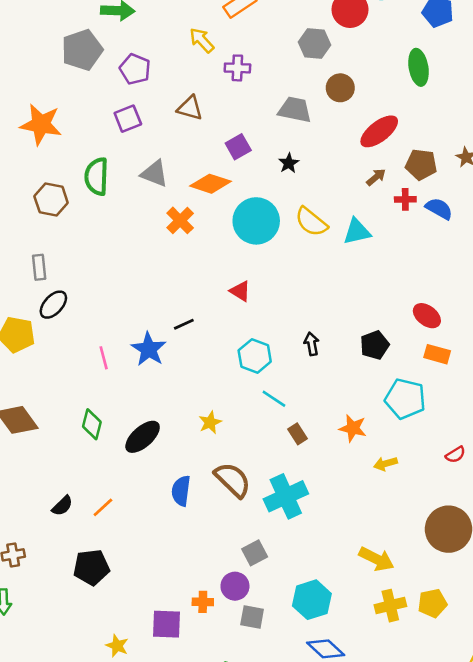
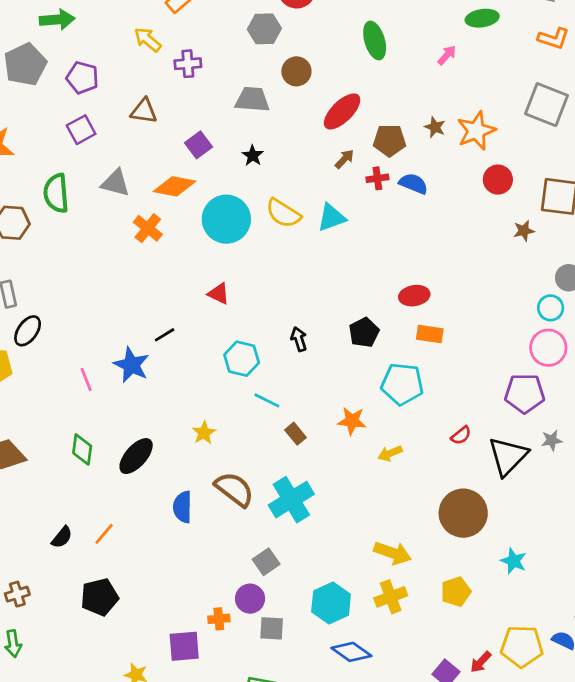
red ellipse: (427, 316) -> (414, 296), turned -40
yellow cross: (390, 606) -> (391, 597), moved

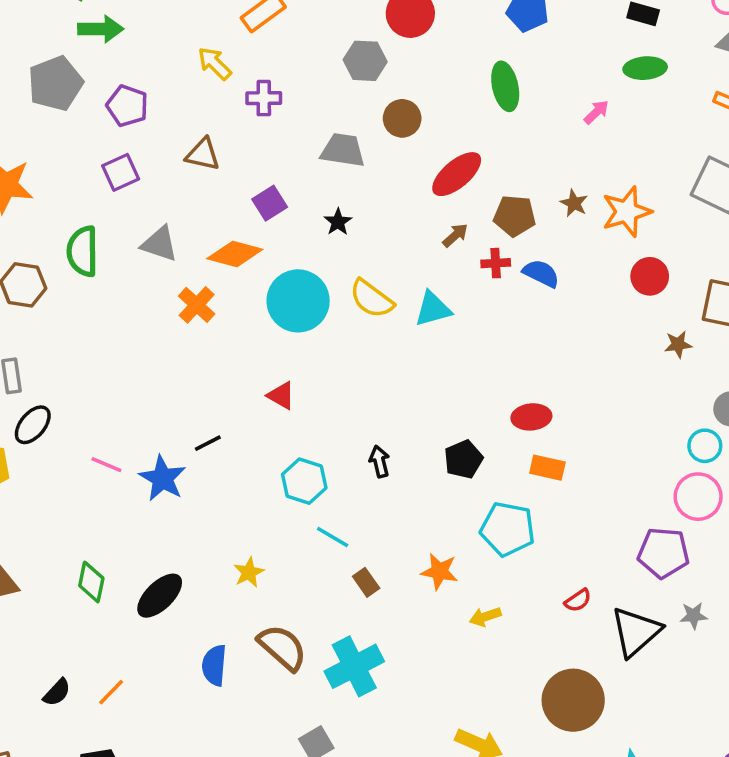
pink line: (86, 379) -> (106, 465), moved, turned -50

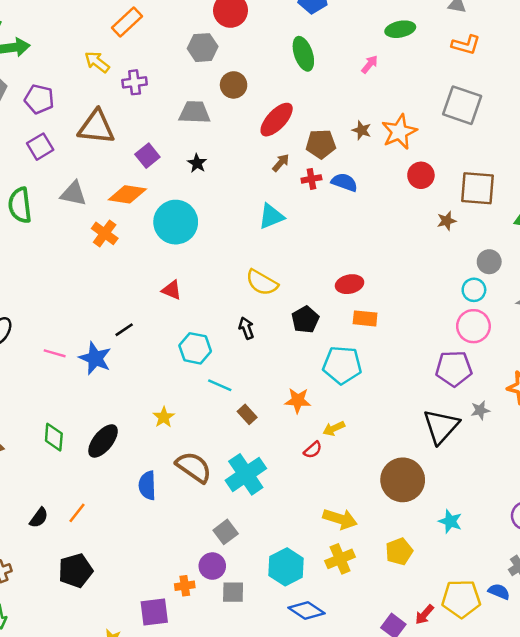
brown triangle: (203, 154) -> (96, 127), size x1.5
yellow semicircle: (372, 299) -> (262, 283), moved
red semicircle: (578, 600) -> (313, 450), moved

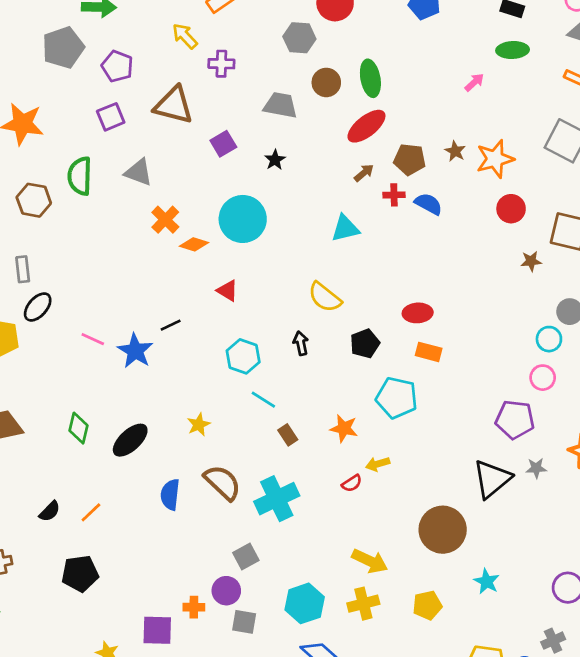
green ellipse: (303, 54) -> (370, 78), moved
orange diamond: (127, 194) -> (194, 244), moved, size x0.7
pink circle: (473, 326) -> (543, 378), size x0.7

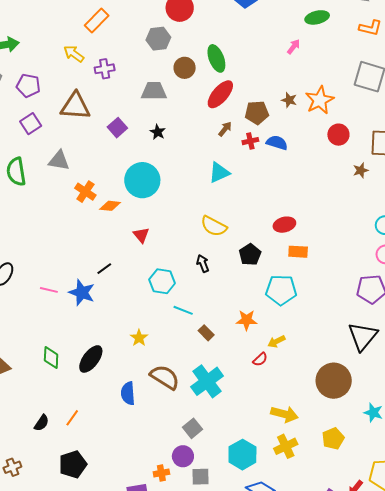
red triangle: (227, 291) -> (141, 235), turned 30

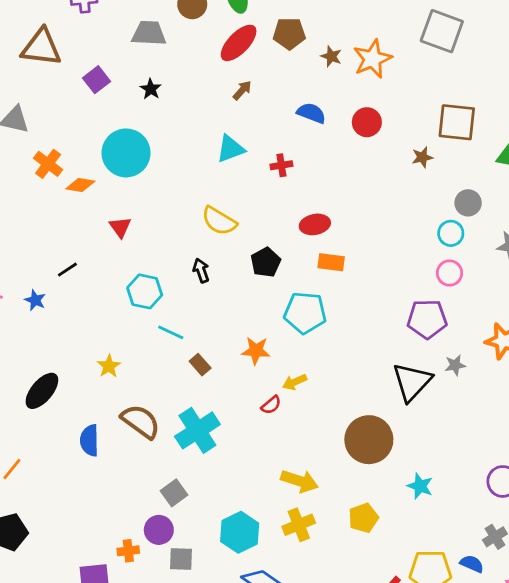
brown pentagon: (257, 113) -> (289, 34), moved
red circle: (338, 135) -> (367, 122), moved
red cross: (250, 141) -> (281, 165), moved
blue star: (82, 293) -> (35, 300), size x0.6

